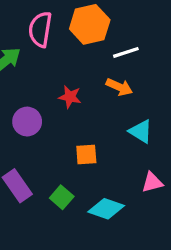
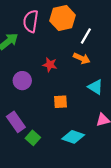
white line: (126, 52) -> (86, 36), turned -42
green square: (62, 197) -> (33, 138), moved

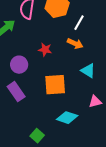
orange square: (60, 102) -> (55, 85), size x1.6
purple rectangle: (16, 122) -> (16, 92), moved
green square: (33, 138) -> (37, 136), moved

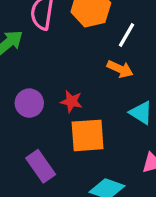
red star: (45, 50) -> (71, 101), moved
purple rectangle: (16, 92) -> (41, 166), moved

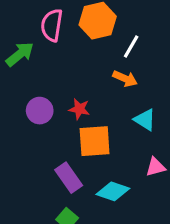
purple rectangle: (41, 166) -> (69, 178), moved

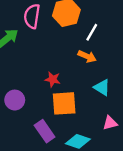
purple circle: (40, 111) -> (15, 100), moved

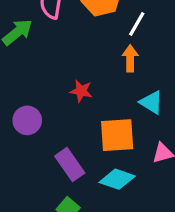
orange arrow: (87, 56) -> (130, 58), turned -114
orange square: (64, 103) -> (117, 135), moved

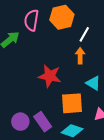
red star: (81, 91) -> (50, 76), size x1.6
purple circle: (27, 120) -> (20, 122), moved

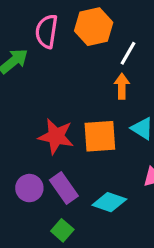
red star: (50, 76) -> (56, 136), moved
orange square: (72, 103) -> (100, 136), moved

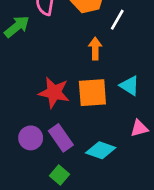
orange arrow: (122, 86) -> (95, 49), moved

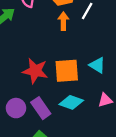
orange arrow: (95, 49) -> (63, 21), moved
cyan diamond: (101, 150) -> (71, 102), moved

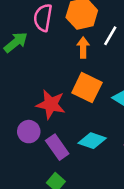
orange square: (67, 71) -> (87, 88), moved, turned 30
purple circle: (16, 108) -> (29, 132), moved

